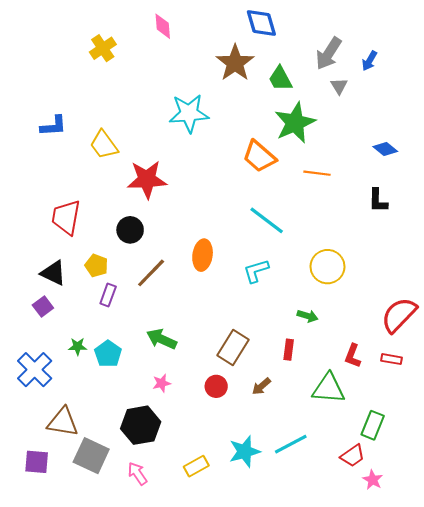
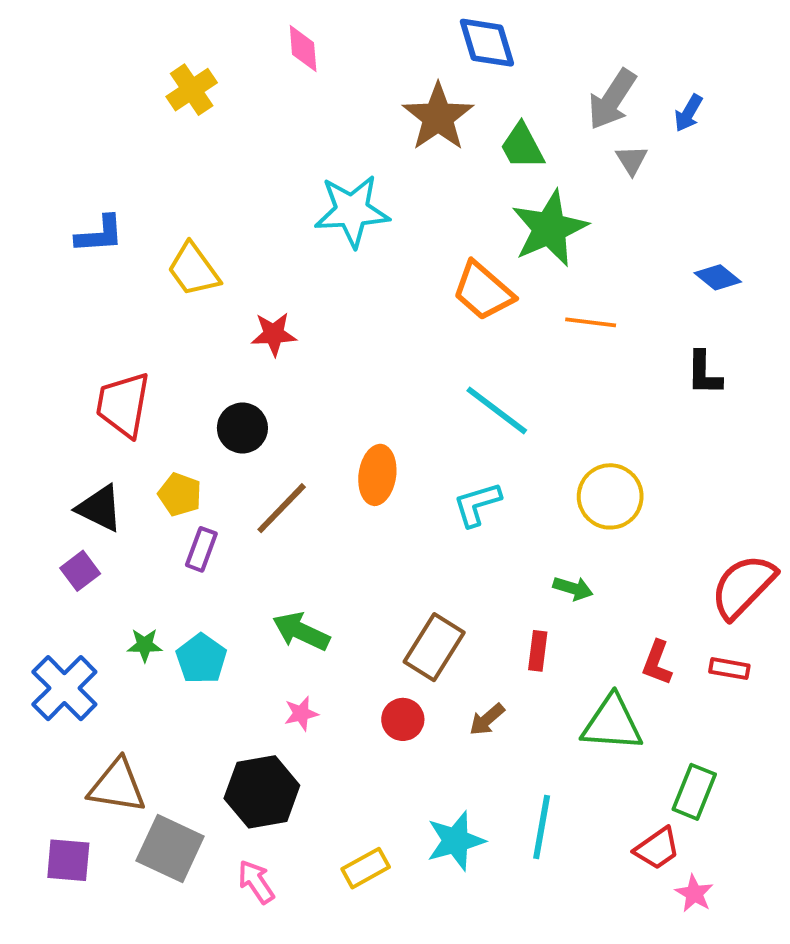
red star: (147, 179) -> (274, 334), size x0.6
cyan line: (291, 444) -> (542, 827), turned -52

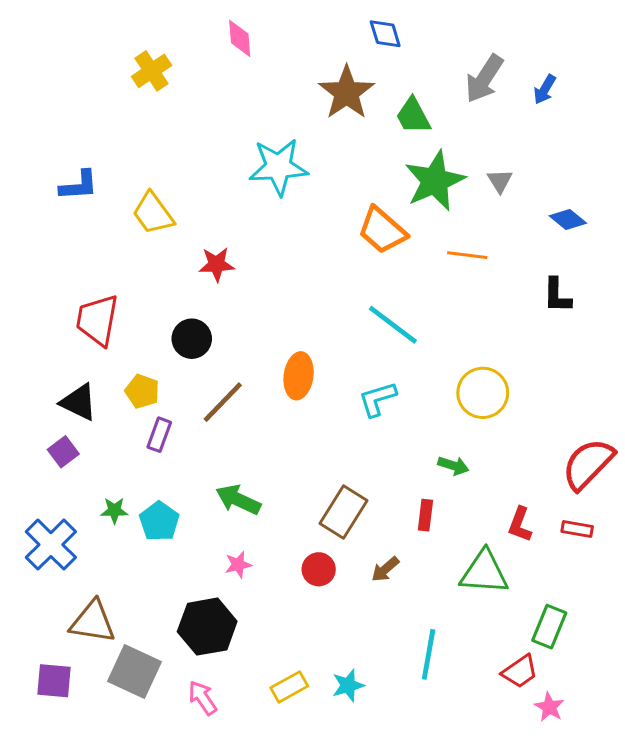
blue diamond: (487, 43) -> (385, 34), size x0.7
gray triangle: (632, 160) -> (500, 181), moved
cyan star: (456, 841) -> (348, 685), moved, size x0.7

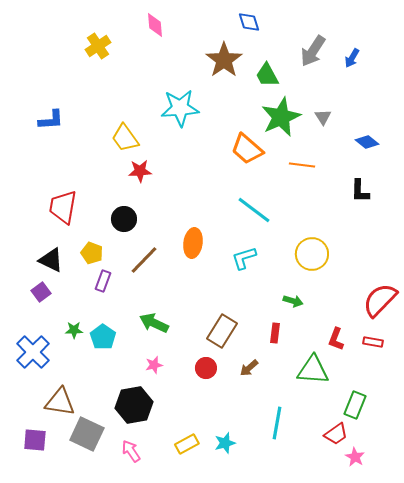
yellow trapezoid: (153, 213) -> (125, 138), moved

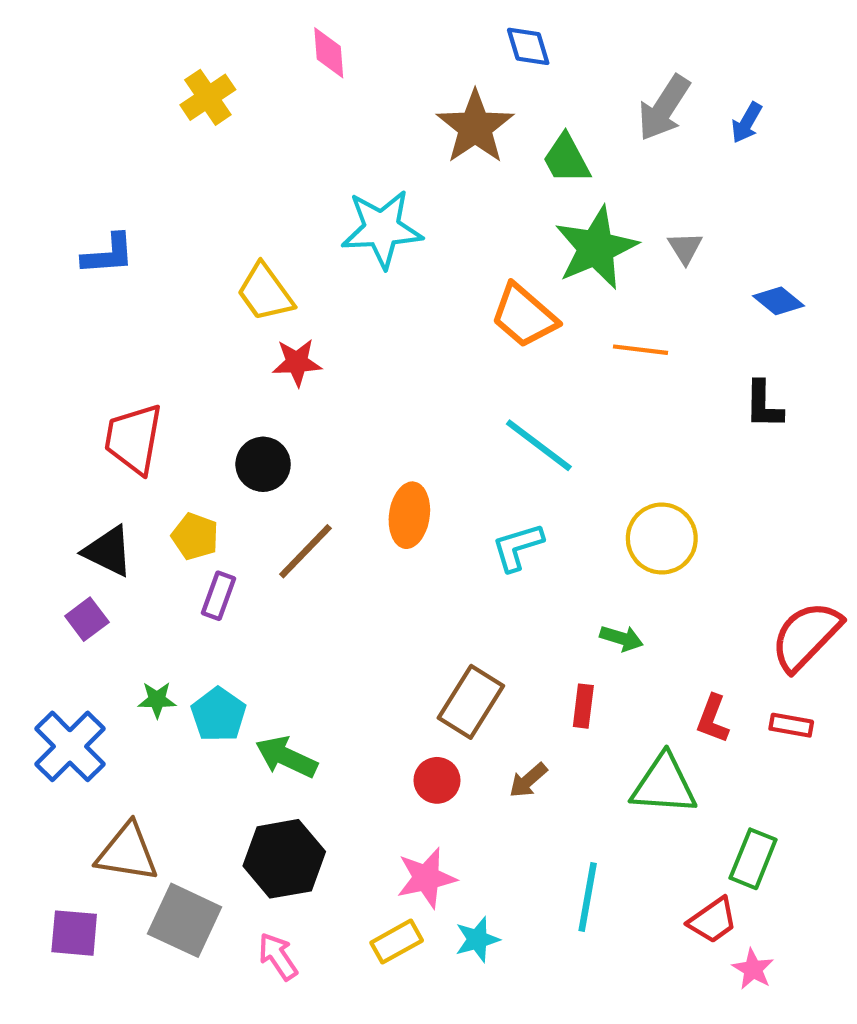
green arrow: (154, 323) -> (286, 757), moved
pink star: (154, 365) -> (426, 878), moved, size x1.6

